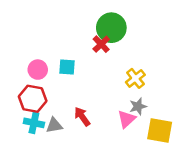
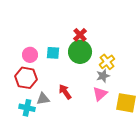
green circle: (111, 28) -> (80, 52), moved
gray star: (138, 106) -> (103, 76), moved
cyan cross: (34, 123) -> (27, 108), moved

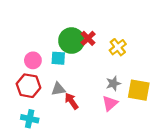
green circle: (80, 52) -> (71, 41), moved
yellow cross: (107, 62) -> (118, 47), moved
gray triangle: (43, 99) -> (58, 89), moved
yellow square: (126, 103) -> (139, 90), moved

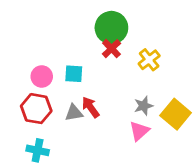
green circle: (71, 41) -> (111, 28), moved
yellow square: (139, 90) -> (176, 114), turned 30
red arrow: (71, 101) -> (91, 107), moved

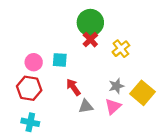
gray triangle: (74, 113) -> (86, 106), moved

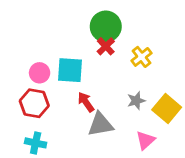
cyan square: (60, 60) -> (70, 70), size x1.5
gray triangle: (86, 106) -> (100, 124), size x1.5
pink triangle: (113, 106) -> (145, 140), moved

